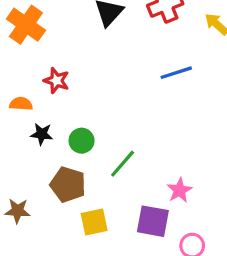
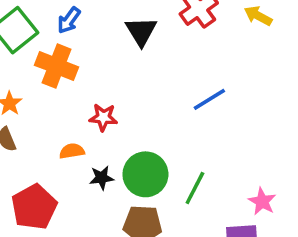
blue line: (176, 73) -> (209, 99), moved
green circle: (82, 141) -> (145, 174), size x1.6

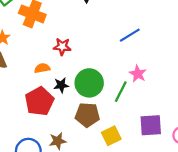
pink star: (262, 201) -> (138, 74), moved
red pentagon: (34, 207) -> (39, 101), moved

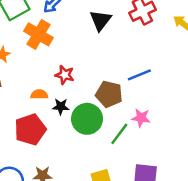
pink star: (138, 74) -> (141, 118), turned -30
black star: (61, 85) -> (61, 107), moved
brown pentagon: (87, 115) -> (109, 94), moved

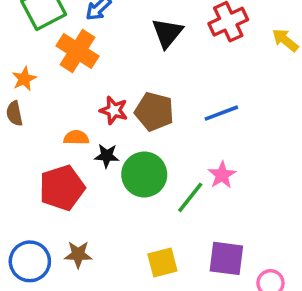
brown pentagon: (109, 94) -> (154, 112), moved
pink star: (141, 118) -> (222, 175), turned 30

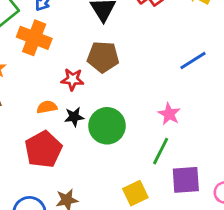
brown pentagon: (154, 112) -> (103, 57), moved
blue line: (221, 113) -> (193, 60), moved
green line: (190, 197) -> (161, 151), moved

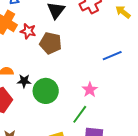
red star: (72, 79) -> (28, 31), moved

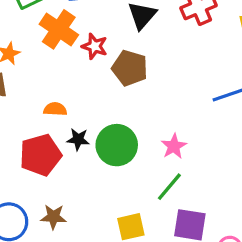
black star: (24, 81) -> (78, 139), moved
pink star: (90, 90) -> (174, 146), moved

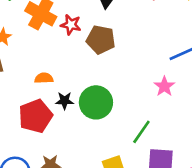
pink star: (174, 146) -> (164, 86), moved

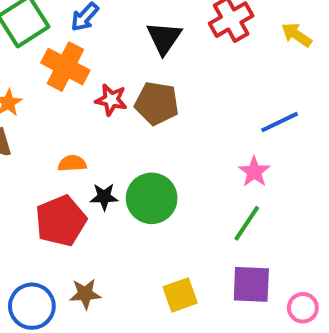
red star: (71, 25) -> (111, 100), moved
green line: (141, 132) -> (247, 223), moved

